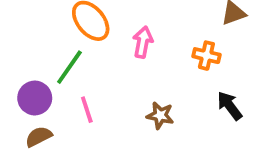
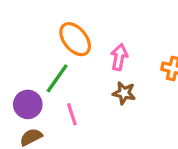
brown star: (160, 115) -> (124, 93), moved

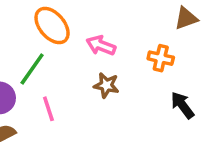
pink arrow: (119, 57) -> (101, 45), turned -80

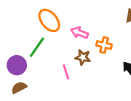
orange cross: (161, 58) -> (104, 45), moved
pink line: (48, 109) -> (66, 72), moved

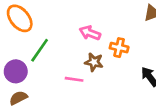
orange ellipse: (49, 20) -> (20, 18), moved
pink line: (66, 72) -> (74, 79), turned -64

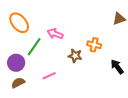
pink arrow: (90, 33) -> (55, 34), moved
pink line: (74, 79) -> (49, 76), moved, turned -32

